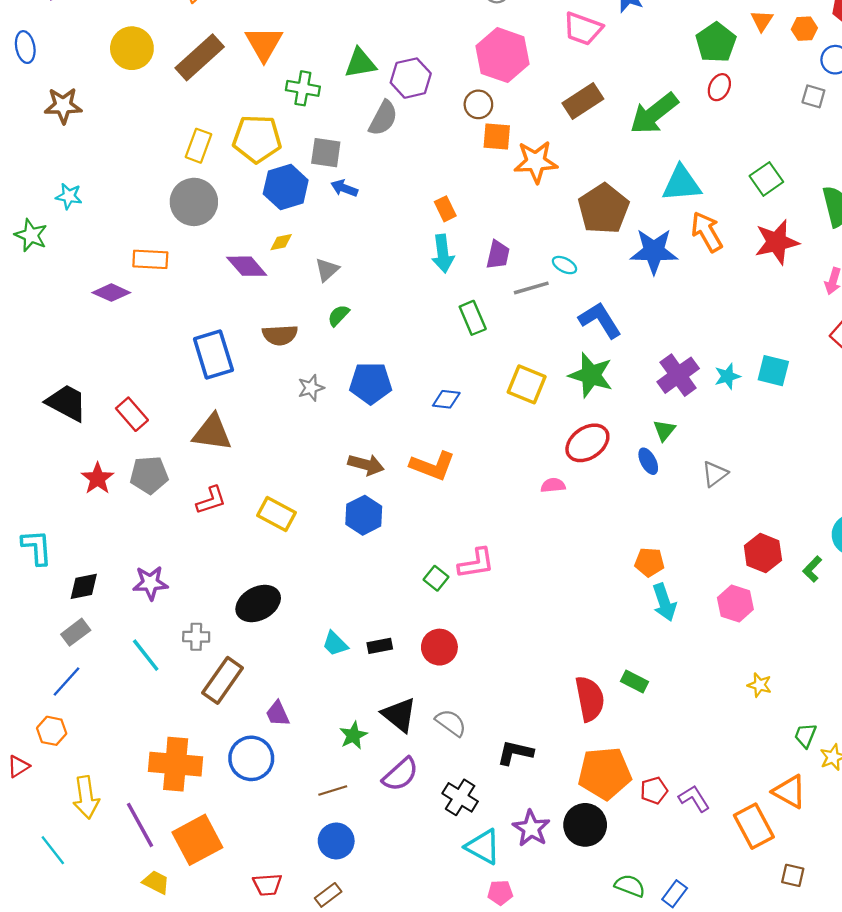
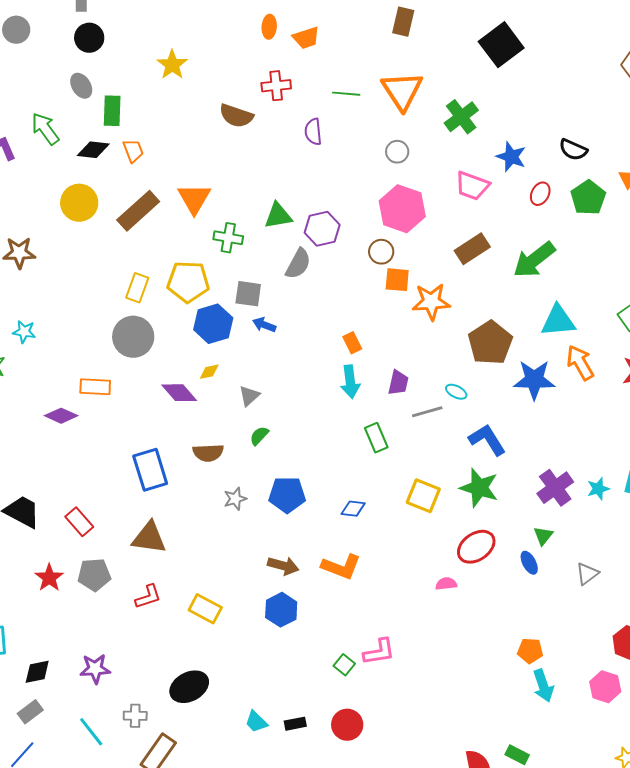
red ellipse: (719, 87) -> (540, 194), moved

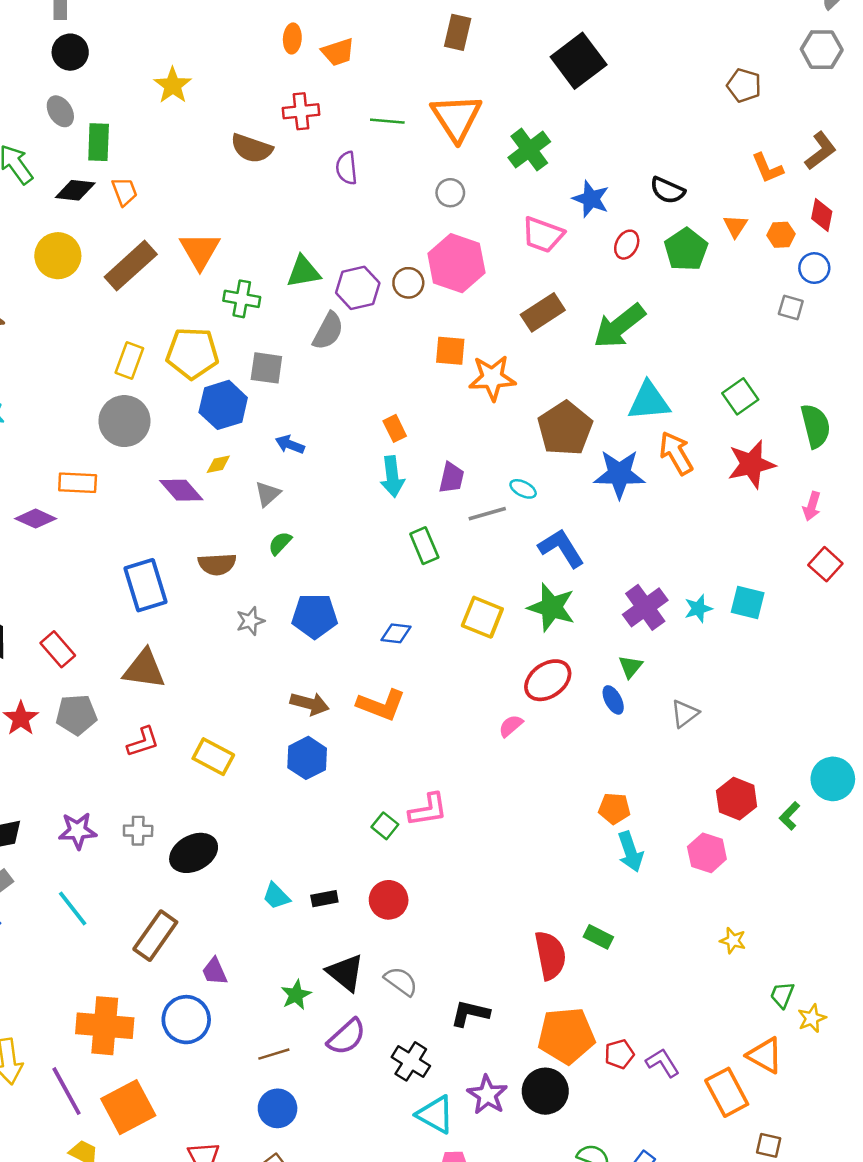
brown circle: (381, 252) -> (408, 283), moved
blue arrow: (264, 325) -> (290, 444), moved
pink semicircle: (446, 584) -> (511, 726), turned -35
gray cross: (135, 716) -> (138, 831), moved

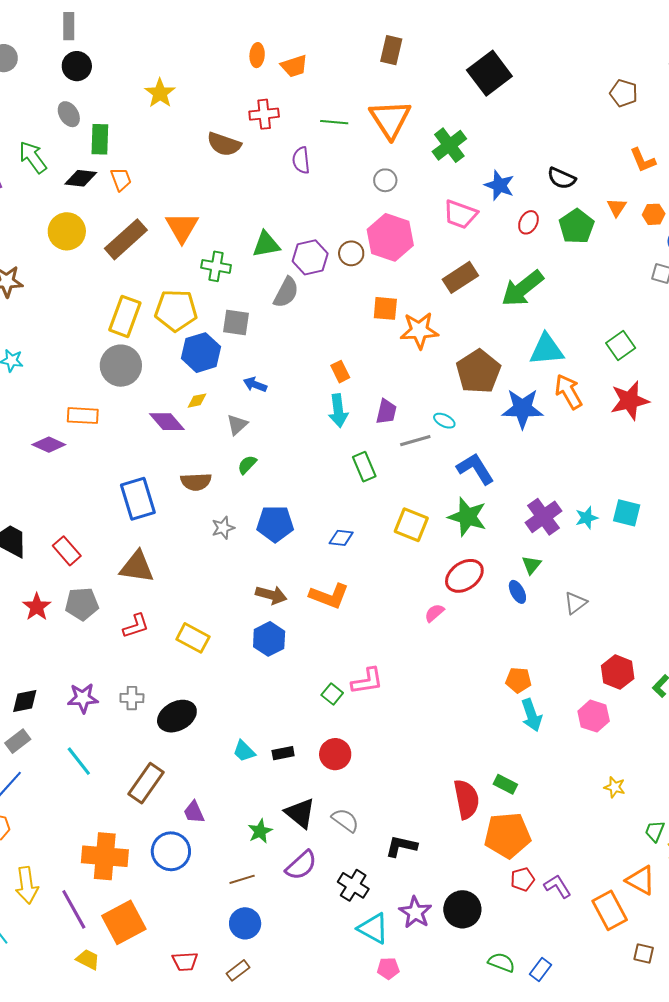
yellow rectangle: (129, 361) -> (125, 316), size x1.4
orange pentagon: (566, 1036) -> (507, 835), moved

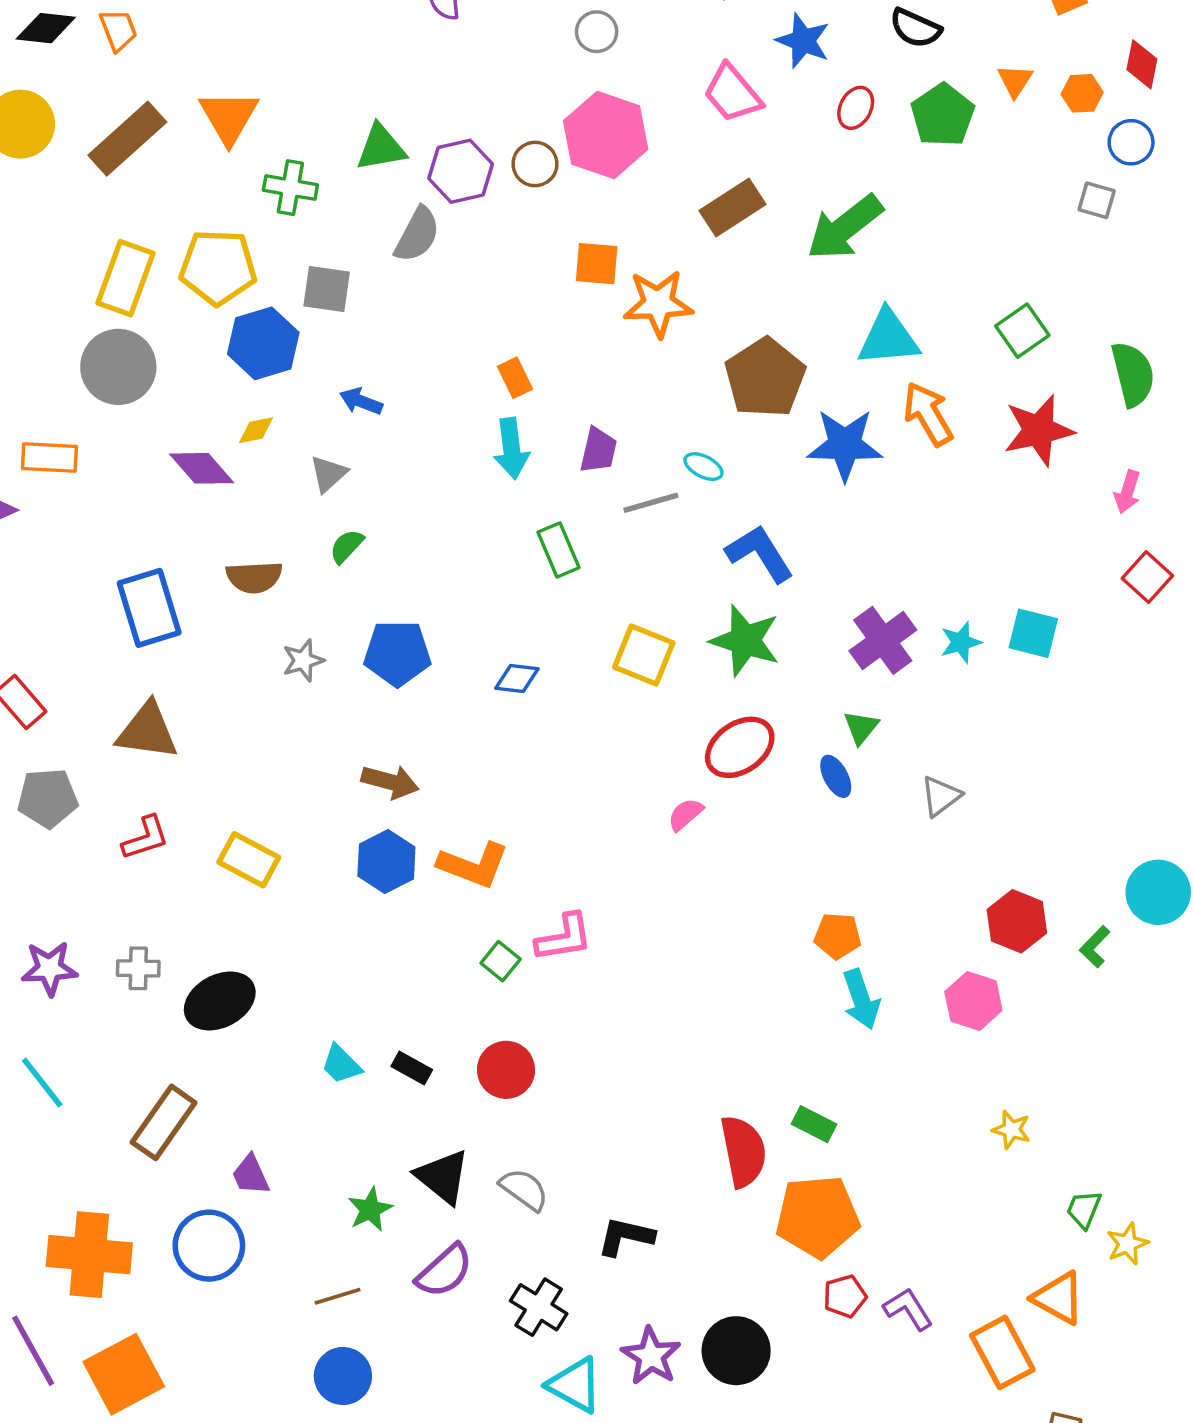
pink trapezoid: (460, 214) -> (732, 93), turned 30
orange L-shape: (329, 596) -> (473, 865), moved
black rectangle: (283, 753) -> (412, 1068), turned 40

